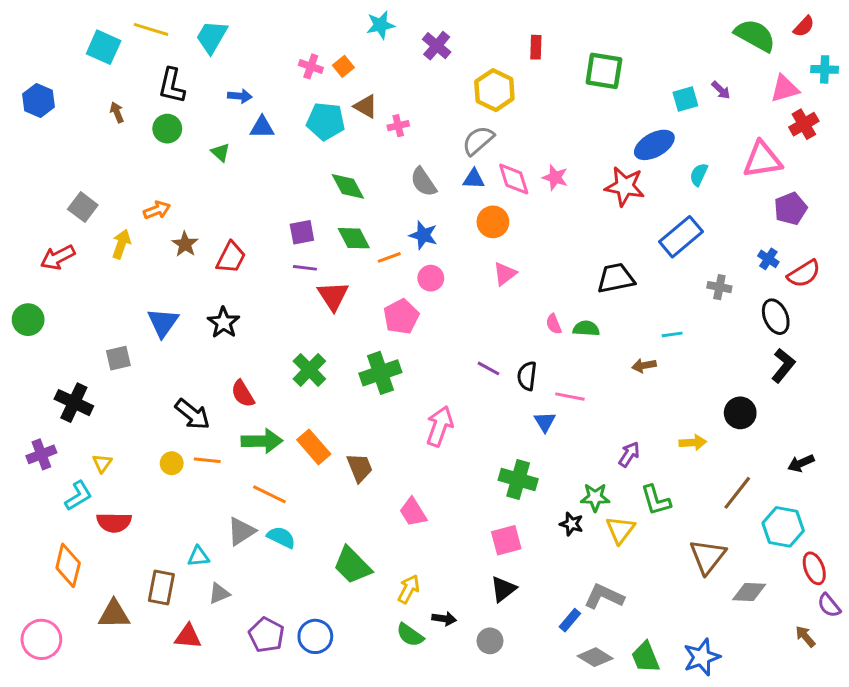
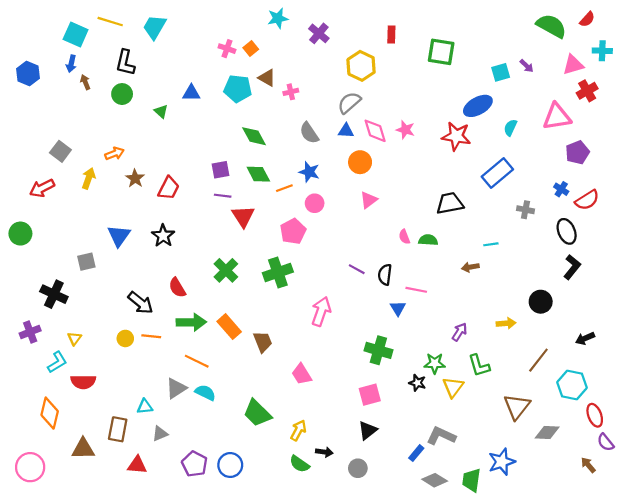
blue arrow: (240, 96) -> (71, 64), moved, turned 98
green trapezoid: (645, 657) -> (471, 480), turned 30
blue star: (702, 657) -> (502, 462), moved

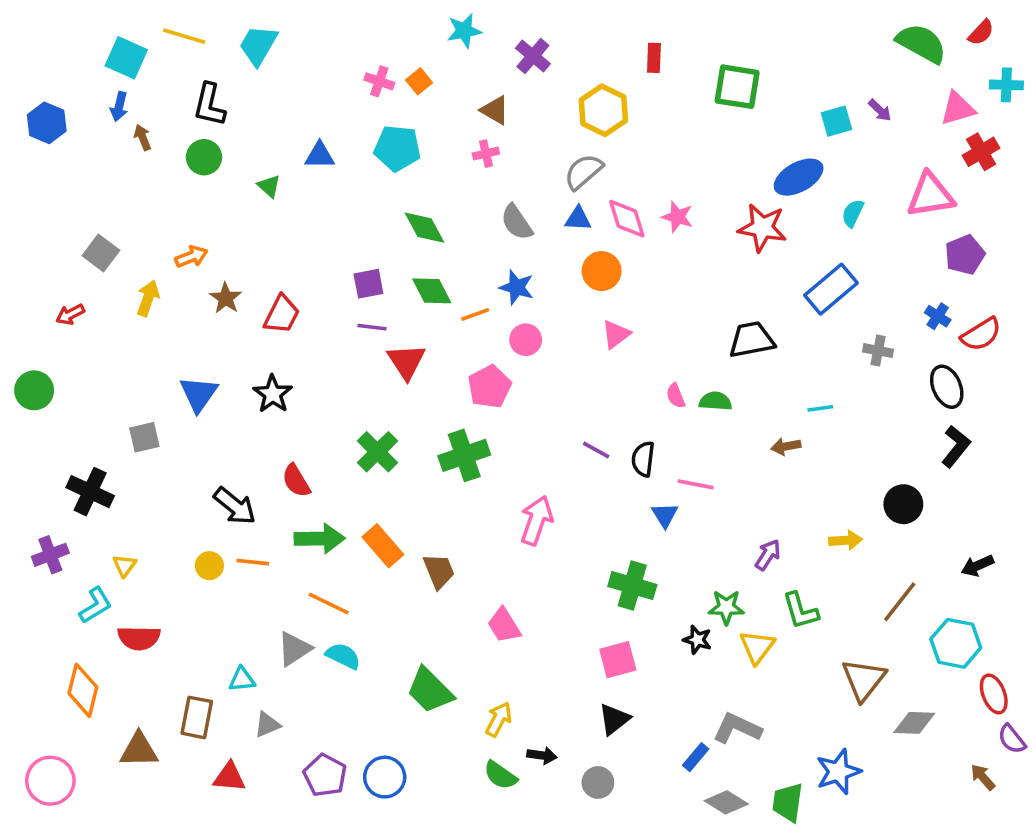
brown triangle: (267, 78) -> (495, 110), moved
red arrow: (42, 188) -> (70, 314), size x0.7

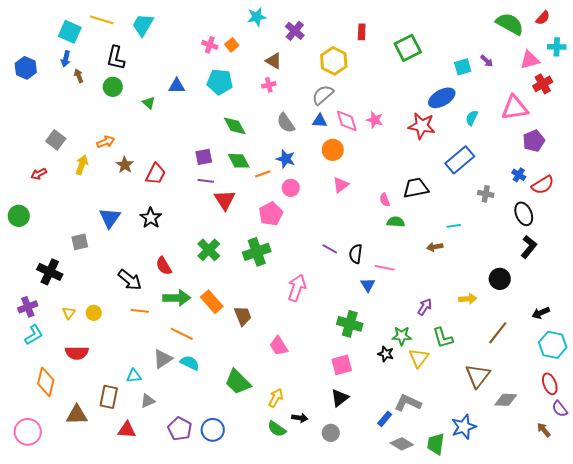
green square: (737, 87) -> (408, 48), turned -36
pink semicircle: (676, 396) -> (385, 200), moved
yellow circle: (209, 566) -> (94, 313), moved
cyan L-shape: (96, 605) -> (34, 335), moved
cyan hexagon: (956, 643) -> (553, 345), moved

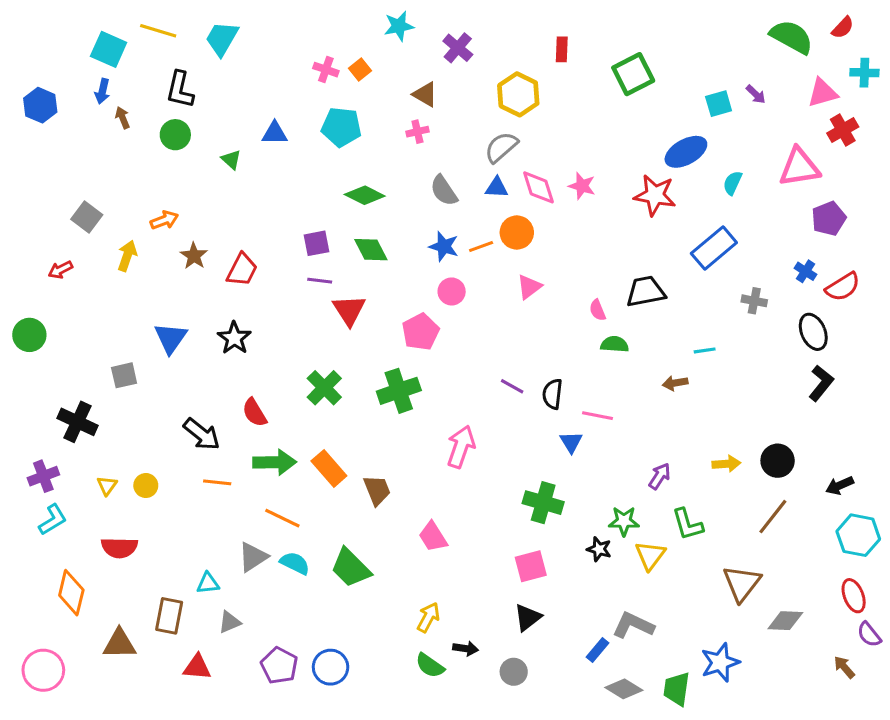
green diamond: (235, 126) -> (365, 195), turned -35
orange line: (263, 174) -> (481, 246), moved
black circle: (500, 279) -> (778, 461), moved
green trapezoid: (238, 382) -> (351, 568), moved

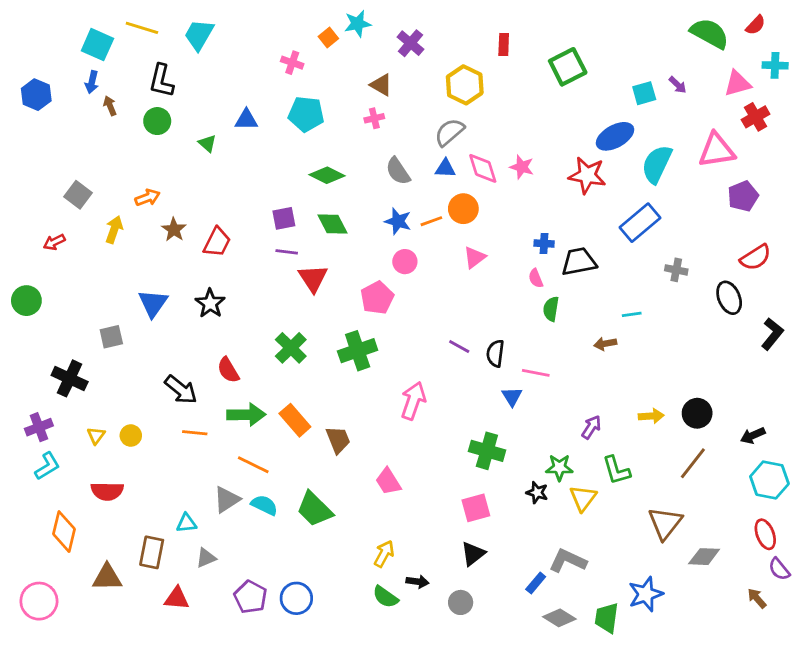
orange square: (360, 70) -> (328, 38), moved
cyan semicircle: (733, 183) -> (657, 164), size x1.8
blue cross: (805, 271) -> (544, 243), moved, turned -30
green semicircle: (615, 344) -> (551, 309), turned -85
black L-shape: (821, 383) -> (772, 334), moved

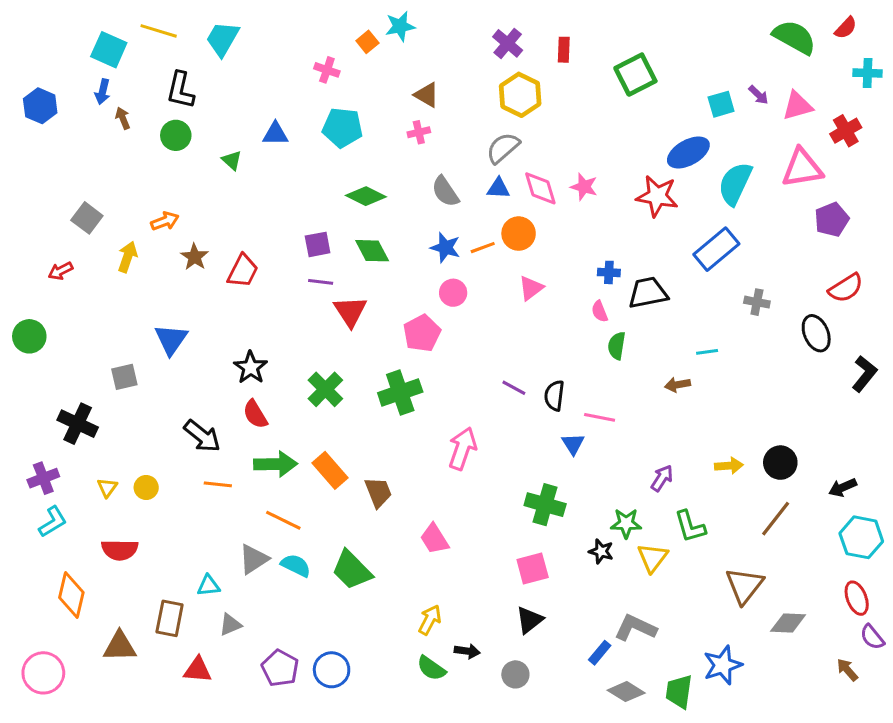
purple cross: (410, 43) -> (508, 43), moved
pink triangle: (737, 83) -> (797, 106), moved
black star: (210, 303) -> (251, 368), moved

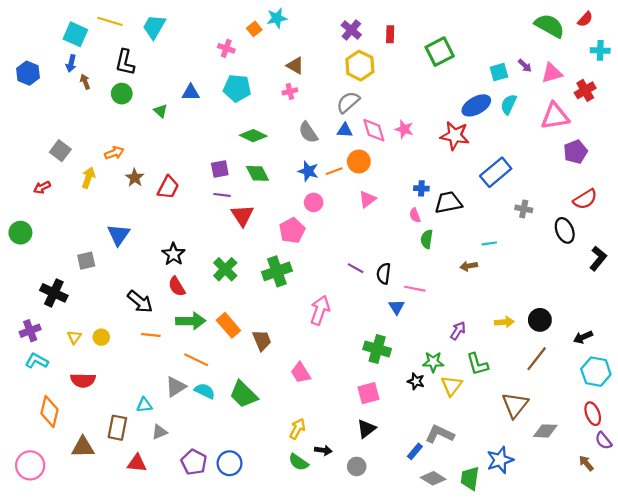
cyan semicircle: (735, 184) -> (509, 104), moved, size x0.7
cyan L-shape: (53, 522) -> (37, 361), turned -120

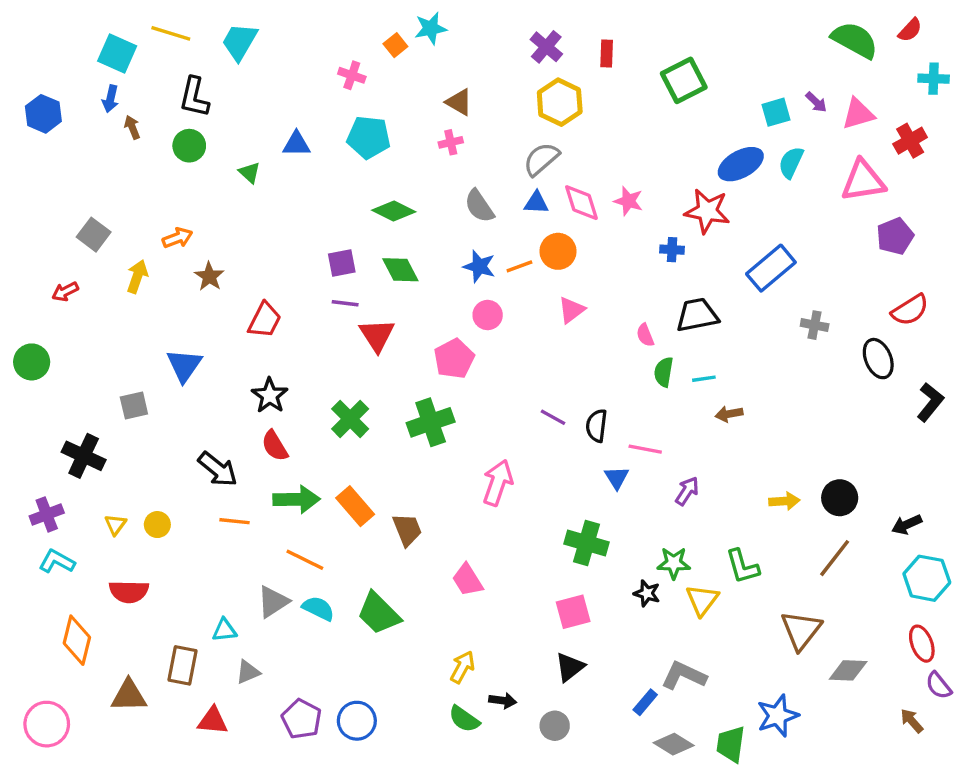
red trapezoid: (168, 187) -> (265, 320), moved
blue cross: (421, 188) -> (672, 250), moved
cyan line: (489, 243) -> (704, 379), moved
purple arrow: (458, 331) -> (687, 491), moved

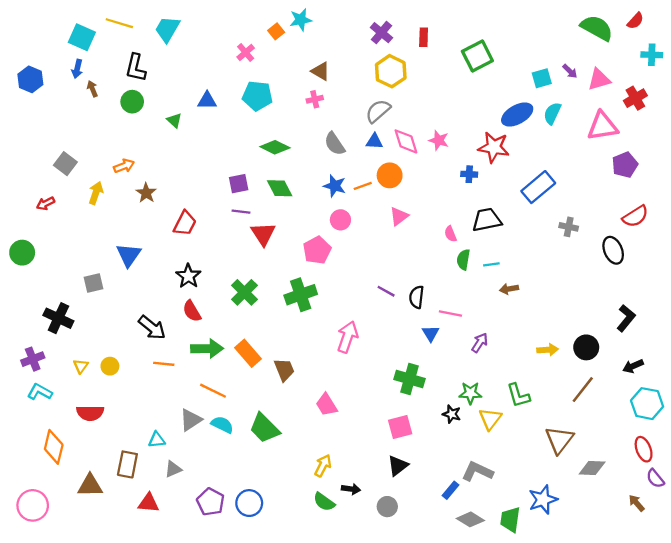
pink cross: (352, 75) -> (246, 52), turned 30
black L-shape: (930, 402) -> (626, 318), moved

